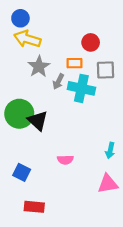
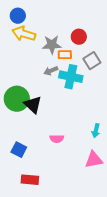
gray star: (39, 67) -> (52, 45), moved, turned 30
gray square: (106, 70) -> (92, 61), turned -30
gray arrow: (58, 82) -> (51, 71), turned 40

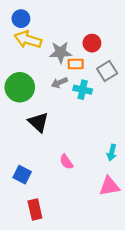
cyan cross: (71, 77) -> (83, 90), size x0.7
green circle: (17, 99) -> (20, 87), moved
pink semicircle: (57, 139) -> (66, 162), turned 56
red rectangle: (30, 180) -> (35, 209), turned 72

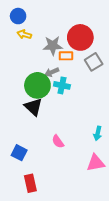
yellow arrow: (28, 40) -> (24, 34), size x0.6
red circle: (92, 43) -> (80, 37), size x1.6
green circle: (20, 87) -> (37, 85), moved
cyan cross: (83, 90) -> (62, 85), moved

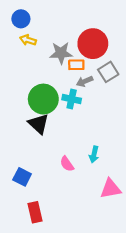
gray arrow: (52, 72) -> (85, 81), moved
cyan arrow: (98, 133) -> (94, 154), moved

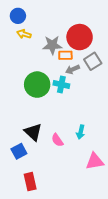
black triangle: (39, 124) -> (33, 132), moved
blue square: (22, 177) -> (19, 151), turned 35

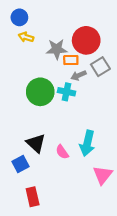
cyan arrow: (81, 132) -> (87, 143), size x1.6
pink triangle: (95, 161) -> (103, 175), turned -42

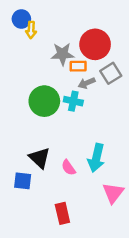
yellow arrow: (26, 37) -> (31, 30), moved, turned -104
blue square: (21, 164) -> (23, 181), turned 35
red rectangle: (33, 197) -> (62, 213), moved

